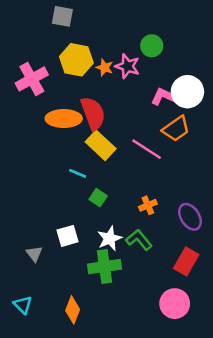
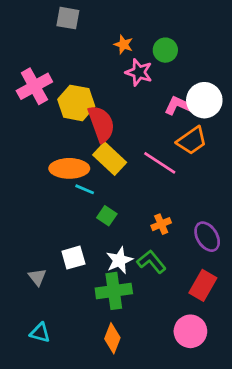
yellow hexagon: (76, 60) -> (76, 103), moved
orange star: (104, 67) -> (124, 44), moved
orange ellipse: (64, 119) -> (69, 168), moved
cyan triangle: (23, 305) -> (40, 333), moved, turned -30
orange diamond: (73, 310) -> (112, 338), moved

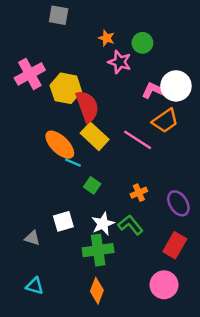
orange ellipse: (69, 168) -> (60, 145), turned 44
gray triangle: (37, 277) -> (32, 238), turned -35

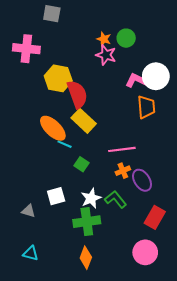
orange star: (107, 38) -> (104, 39), moved
pink cross: (30, 74) -> (26, 49), moved, turned 35
orange trapezoid: (165, 121) -> (146, 107), turned -60
pink line: (138, 140) -> (122, 149), moved, turned -40
purple ellipse: (178, 203) -> (142, 180), moved

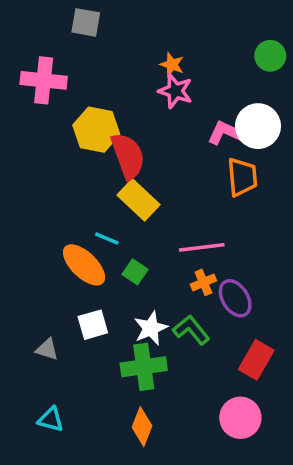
green circle: (126, 38) -> (270, 56), moved
orange ellipse: (53, 128) -> (84, 265), moved

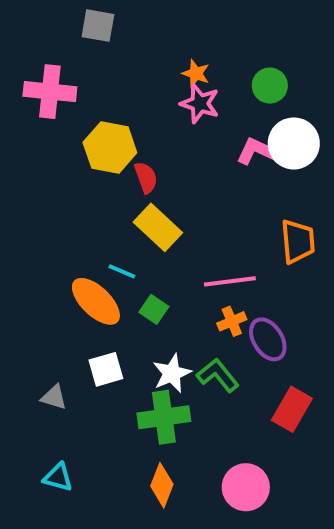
green circle: (270, 56) -> (270, 86), moved
red semicircle: (128, 156) -> (146, 177), size x0.6
orange trapezoid: (242, 177) -> (298, 241), moved
pink circle: (240, 418) -> (246, 487), moved

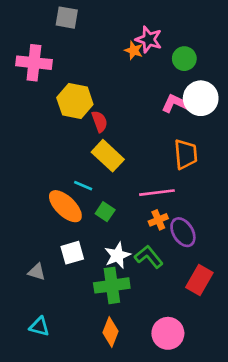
pink star: (200, 104) -> (149, 39), moved
orange trapezoid: (298, 241) -> (186, 154), moved

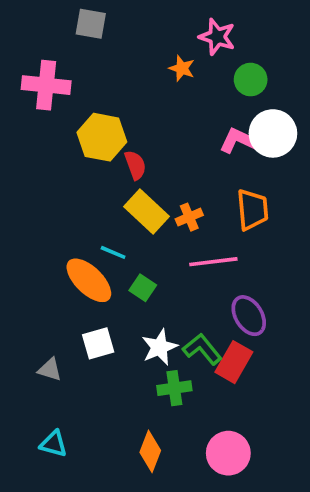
pink star: (149, 39) -> (217, 37), moved
orange cross: (158, 220) -> (189, 217), moved
red rectangle: (199, 280) -> (234, 362), moved
green cross: (112, 285) -> (174, 388), moved, size x0.7

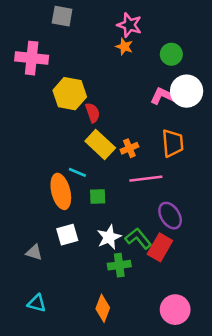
pink star: (217, 37) -> (129, 25), moved
orange ellipse: (89, 280) -> (61, 191), turned 32
green square: (143, 288) -> (98, 197), turned -36
pink circle: (228, 453) -> (175, 310), moved

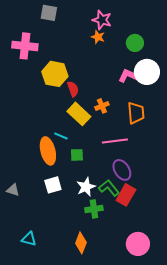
orange cross: (129, 148) -> (102, 106), moved
purple ellipse: (170, 216) -> (122, 170), moved
gray triangle: (34, 252) -> (13, 190), moved

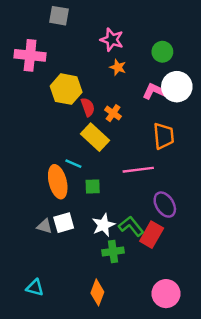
pink star: (102, 20) -> (112, 40), moved
orange star: (98, 37) -> (118, 67), moved
orange cross: (102, 106) -> (113, 113), moved, turned -32
purple ellipse: (122, 170) -> (165, 205), moved
gray triangle: (13, 190) -> (44, 226), moved

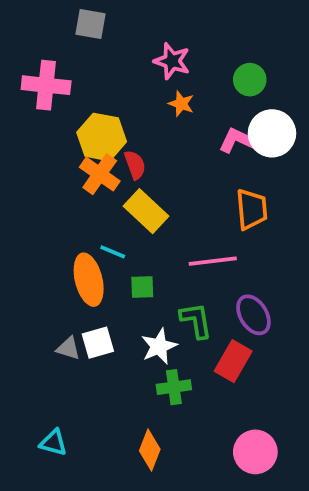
orange cross: (113, 113) -> (100, 174), moved, size x1.5
green L-shape: (131, 226) -> (196, 320), moved, turned 30

